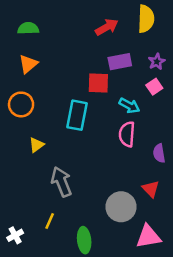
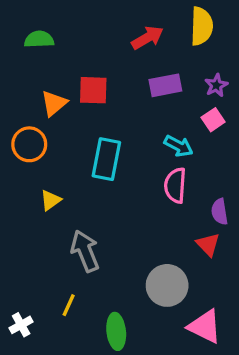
orange triangle: (28, 64) -> (54, 103), moved
red square: (98, 83) -> (93, 90), moved
red triangle: (151, 189) -> (208, 244), moved
pink triangle: (148, 237) -> (205, 326), turned 36

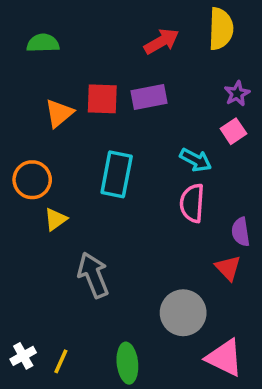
purple rectangle: (165, 85) -> (149, 97), moved
orange circle: (29, 144) -> (32, 180), moved
yellow line: (69, 305) -> (61, 361), moved

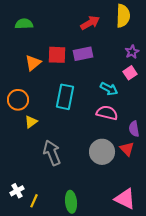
pink semicircle: (192, 203) -> (107, 113), turned 100
gray circle: (183, 313) -> (102, 152), moved
white cross: (23, 356) -> (17, 191), moved

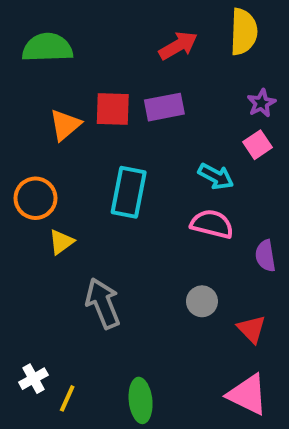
green semicircle: (24, 24) -> (47, 48), size x1.4
red triangle: (127, 149) -> (252, 329), moved
gray circle: (102, 152) -> (202, 301), size x0.6

